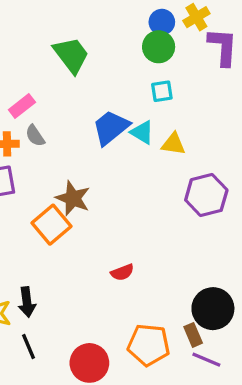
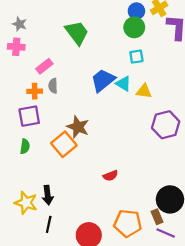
gray semicircle: (35, 136) -> (53, 86), turned 32
black line: (28, 346) -> (49, 224), turned 35

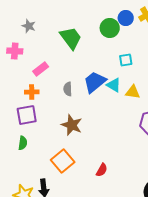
gray star: (19, 24) -> (29, 26), moved
green circle: (134, 27) -> (110, 28), moved
gray semicircle: (53, 86) -> (68, 89), moved
orange square: (64, 144) -> (63, 161), moved
red semicircle: (110, 176) -> (102, 170), turned -40

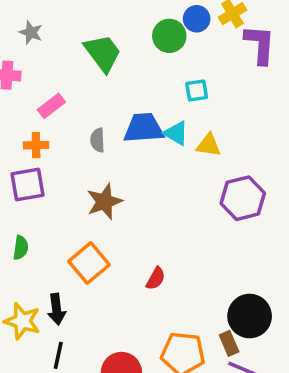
blue trapezoid: (95, 82) -> (144, 128), turned 35
brown star: (72, 125) -> (104, 202), turned 30
green semicircle: (23, 143) -> (21, 248), moved

